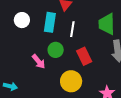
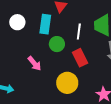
white line: (72, 29) -> (79, 32), moved
green circle: (56, 50) -> (57, 44), moved

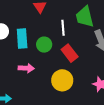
cyan rectangle: (45, 24) -> (22, 38), moved
pink arrow: (35, 64) -> (26, 68), turned -35

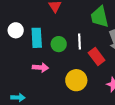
white line: (63, 28) -> (80, 41), moved
red rectangle: (70, 53) -> (97, 57), moved

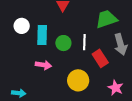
green trapezoid: (100, 17) -> (106, 19), turned 80

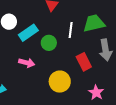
cyan rectangle: (42, 35) -> (28, 33), turned 48
white line: (84, 42) -> (71, 30), moved

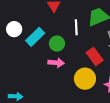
pink arrow: (27, 63) -> (56, 63), moved
yellow circle: (60, 82) -> (85, 79), moved

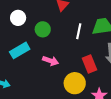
cyan rectangle: (35, 37) -> (20, 50), moved
green circle: (57, 44) -> (43, 29), moved

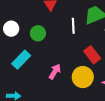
pink arrow: (51, 61) -> (55, 71), moved, turned -63

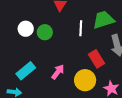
white circle: (11, 29) -> (26, 29), moved
cyan rectangle: (21, 60) -> (26, 71), moved

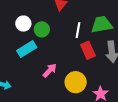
red rectangle: (97, 59) -> (88, 50), moved
cyan rectangle: (26, 71) -> (27, 49), moved

